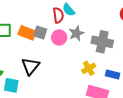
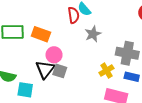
gray square: (40, 32) -> (60, 71), moved
pink circle: (59, 38) -> (54, 55), moved
gray cross: (102, 42) -> (127, 53), moved

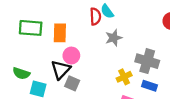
orange rectangle: (41, 34) -> (60, 33), turned 66
gray square: (60, 71) -> (72, 83), moved

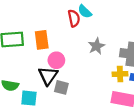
gray star: (114, 38) -> (96, 46), moved
yellow cross: (124, 77) -> (120, 74), moved, turned 32

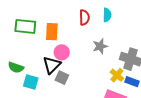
cyan semicircle: (85, 12) -> (107, 15), moved, turned -144
yellow cross: (120, 74) -> (117, 75), turned 32

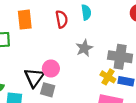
orange rectangle: (52, 32) -> (25, 20), moved
pink circle: (62, 52) -> (51, 69), moved

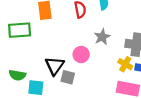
pink circle: (51, 69) -> (81, 54), moved

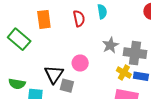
green rectangle: (20, 30) -> (19, 39), turned 45
gray star: (102, 37) -> (110, 45), moved

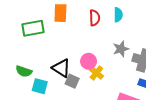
green rectangle: (19, 39) -> (33, 28), turned -60
yellow cross: (124, 72) -> (96, 73), moved
black triangle: (54, 74) -> (61, 68), turned -42

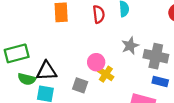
green rectangle: (33, 28) -> (17, 53), moved
black triangle: (61, 68) -> (47, 71), moved, turned -30

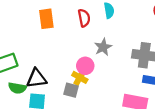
gray star: (130, 46) -> (103, 47), moved
yellow cross: (106, 74) -> (80, 77), moved

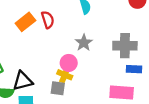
red semicircle: (84, 18) -> (48, 20), moved
orange rectangle: (46, 19) -> (25, 22), turned 66

